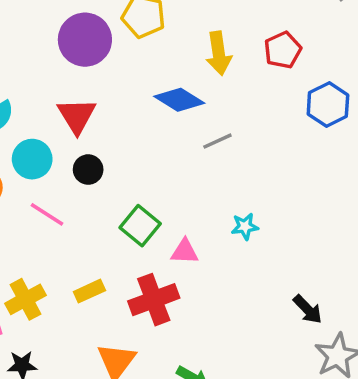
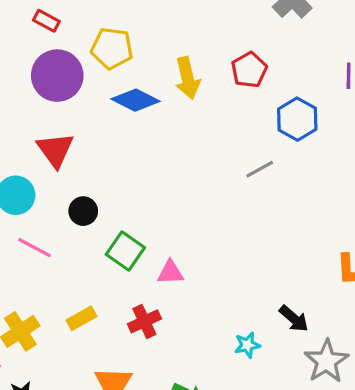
blue diamond: (179, 100) -> (136, 100), moved
gray line: (217, 141) -> (260, 169), moved
black circle: (88, 170) -> (83, 211), moved
cyan star: (245, 226) -> (247, 345), moved
red cross: (154, 300) -> (144, 321), size x0.7

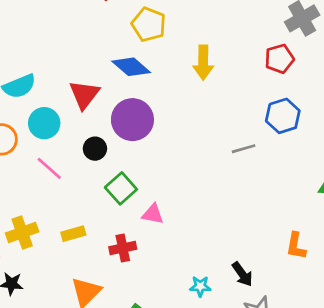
red pentagon: (249, 70) -> (279, 59), moved
purple circle: (57, 76) -> (132, 120), moved
blue diamond: (136, 100) -> (131, 67), moved

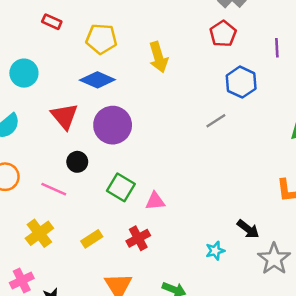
cyan circle: (44, 123) -> (24, 73), moved
black circle: (95, 149) -> (77, 162), moved
yellow cross: (22, 232) -> (39, 233), moved

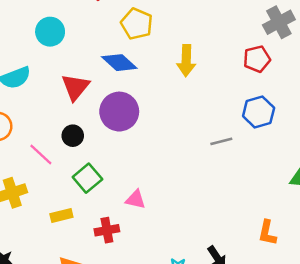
green square: (121, 187) -> (87, 178), moved

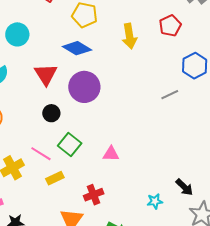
red pentagon: (257, 59) -> (170, 26), moved
pink line: (41, 155) -> (41, 154), moved
red cross: (107, 230) -> (94, 195), moved

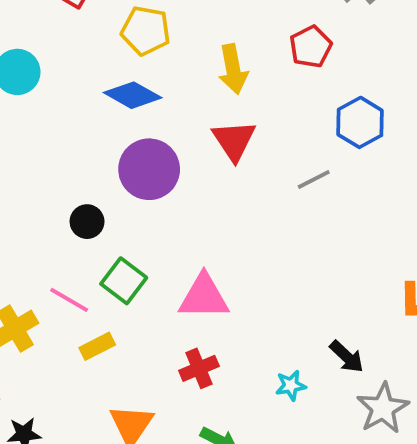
red triangle: (46, 74) -> (234, 140), moved
pink triangle: (111, 154) -> (204, 297), size x1.6
red cross: (94, 195) -> (199, 368), moved

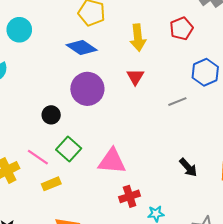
red triangle: (234, 140) -> (135, 77), size x0.7
black arrow: (347, 357) -> (188, 167), moved
red cross: (199, 368) -> (130, 196), moved

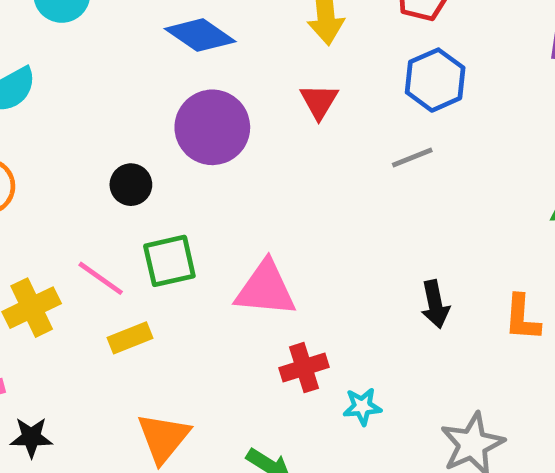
blue hexagon: (205, 72) -> (435, 80), moved
green square: (69, 149) -> (169, 261), turned 35
black arrow: (188, 167) -> (435, 304), turned 30

